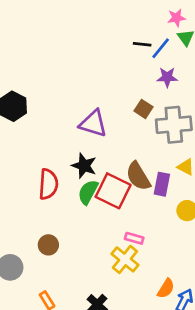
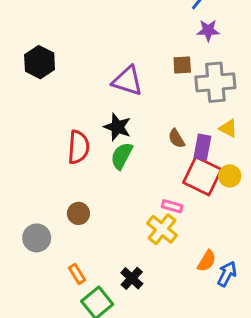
brown square: (143, 109) -> (182, 65), turned -36
brown semicircle: (138, 176) -> (176, 138), size x0.6
red square: (113, 191) -> (202, 176), moved

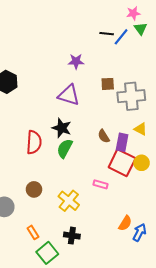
purple star: (208, 30) -> (76, 61), moved
yellow cross: (162, 229) -> (69, 201), moved
black cross: (132, 278) -> (72, 236), turned -35

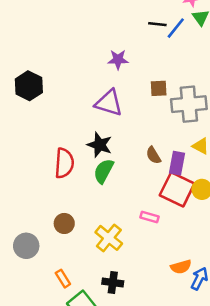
orange semicircle: (125, 223) -> (181, 267), turned 42

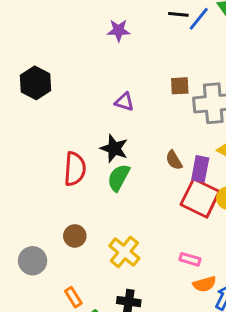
purple star: (118, 60) -> (119, 30), moved
purple triangle: (109, 103) -> (124, 102), size x0.6
pink rectangle: (149, 217) -> (190, 259), moved

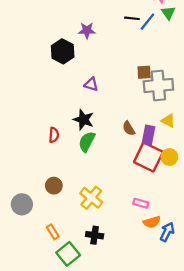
black hexagon: (35, 83) -> (63, 51), moved
brown square: (180, 86) -> (144, 72), moved
red semicircle: (75, 169) -> (54, 135), size x0.6

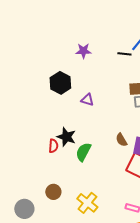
black line: (132, 18) -> (124, 54), moved
black hexagon: (63, 51) -> (60, 83), moved
black star: (84, 120) -> (66, 137), moved

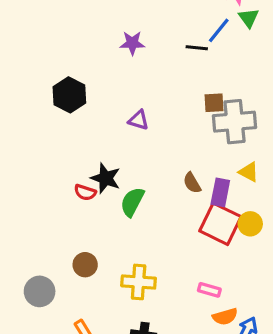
black hexagon: (60, 83) -> (69, 95), moved
red semicircle: (53, 146) -> (85, 192), turned 104
yellow cross: (87, 203) -> (139, 282), turned -35

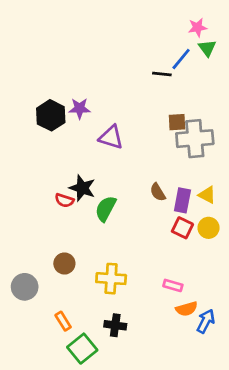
purple star: (132, 43) -> (80, 108), moved
purple triangle: (139, 120) -> (111, 137), size x1.4
yellow triangle: (249, 172) -> (207, 195), moved
red square: (220, 224) -> (182, 228), size x0.6

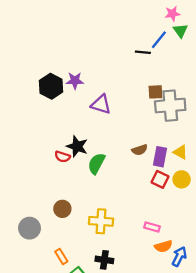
brown semicircle: (158, 192) -> (140, 150), turned -77

